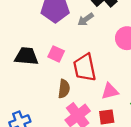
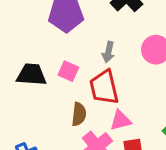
gray arrow: (86, 19) -> (108, 52), moved, turned -42
pink triangle: (110, 91) -> (120, 120), moved

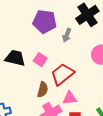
gray arrow: (108, 52) -> (67, 35), moved
red trapezoid: (104, 87) -> (62, 74), turned 55

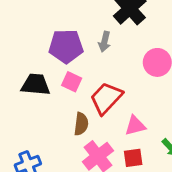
purple pentagon: (45, 22) -> (66, 46), moved
pink triangle: (70, 98) -> (135, 126), moved

